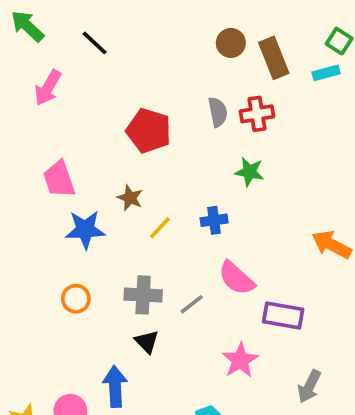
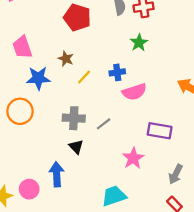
green star: (250, 172) -> (139, 43), turned 30
pink semicircle: (236, 278) -> (134, 92), moved, turned -60
orange circle: (76, 299) -> (20, 111), moved, size x1.5

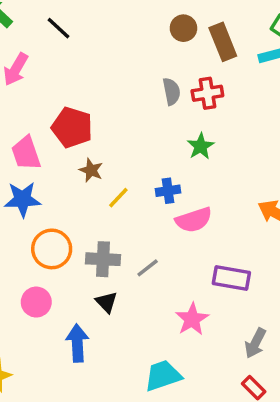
red pentagon: (77, 17) -> (72, 127), moved
blue star: (38, 78) -> (23, 199), moved
orange circle: (20, 111) -> (52, 249), moved
pink circle: (29, 189) -> (36, 302), moved

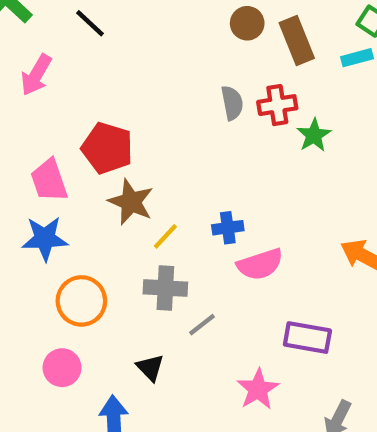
green star: (201, 146) -> (314, 135), moved
brown star: (91, 170) -> (131, 202), size x1.5
gray cross: (103, 259) -> (165, 288), moved

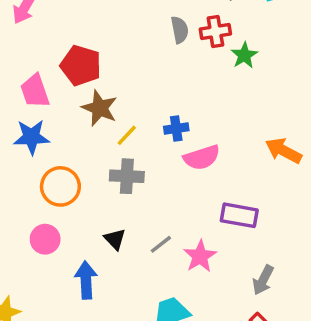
gray line: (202, 325) -> (161, 244), moved

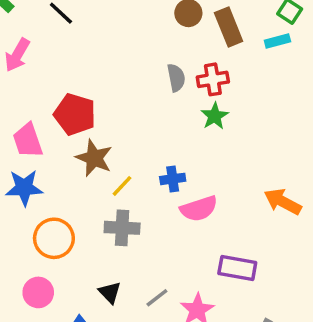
green star: (244, 55) -> (215, 116), moved

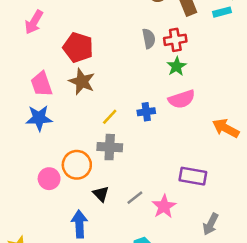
red pentagon: (75, 114) -> (78, 47), moved
brown star: (94, 158) -> (82, 81), moved
pink semicircle: (199, 209) -> (182, 99), moved
orange circle: (54, 238) -> (77, 165), moved
pink circle: (38, 292) -> (49, 179), moved

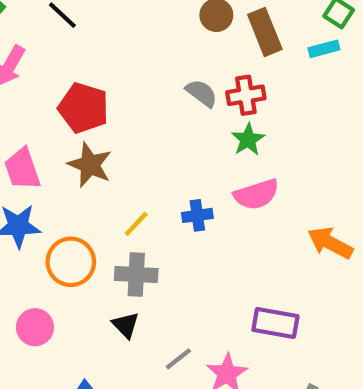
gray semicircle: (149, 39) -> (202, 93), turned -42
orange circle: (77, 165) -> (71, 262), moved
black triangle: (101, 194) -> (126, 325), moved

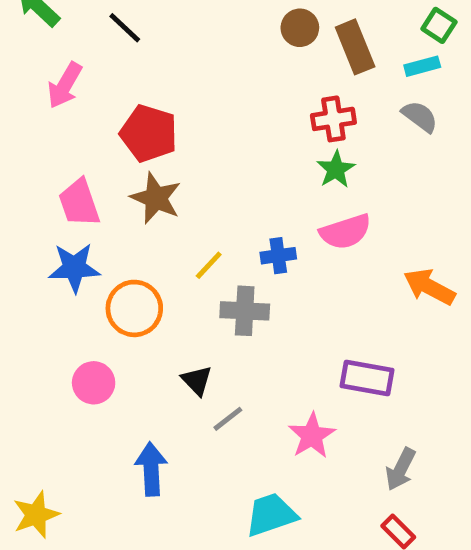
gray semicircle: (202, 93) -> (420, 117), moved
gray cross: (136, 274) -> (245, 311), moved
gray line: (178, 359) -> (228, 419), moved

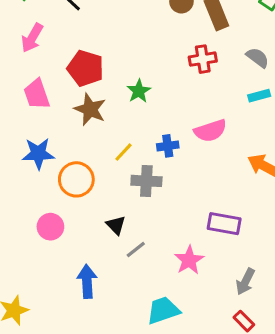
cyan rectangle: (422, 66) -> (259, 96), moved
green star: (336, 169) -> (139, 91), moved
pink trapezoid: (79, 203) -> (37, 94), moved

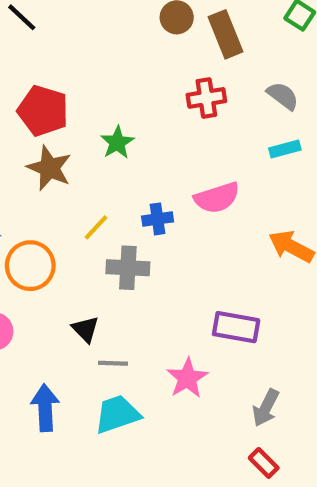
gray line: (136, 249) -> (113, 363), turned 40
cyan trapezoid: (163, 310) -> (117, 414), moved

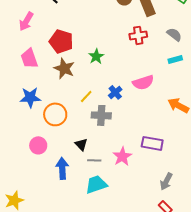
blue cross: (158, 219) -> (115, 92), turned -32
pink star: (187, 378) -> (122, 156), moved
blue arrow: (45, 408) -> (62, 168), moved

